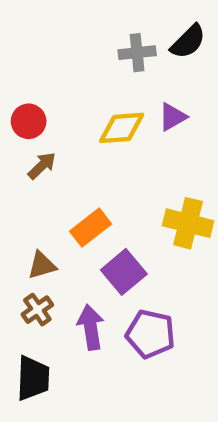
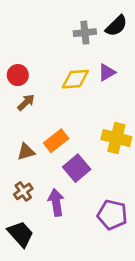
brown triangle: (42, 265) -> (26, 152), moved
purple pentagon: (150, 334) -> (112, 215), moved
black trapezoid: (33, 378) -> (21, 234), turned -44

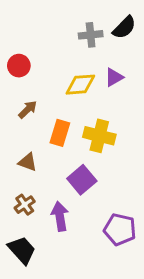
red circle: (18, 75) -> (19, 66), moved
yellow cross: (116, 138) -> (99, 136), moved
orange rectangle: (56, 141) -> (60, 133), moved, turned -35
brown triangle: (26, 152) -> (28, 162), turned 36

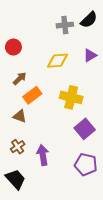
purple triangle: (114, 77) -> (90, 55), moved
orange rectangle: (60, 133) -> (32, 95), moved, turned 36
purple square: (82, 180) -> (85, 129), moved

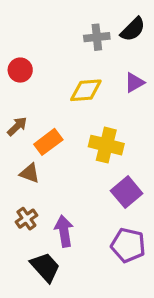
brown arrow: (20, 78) -> (17, 126), moved
black trapezoid: (16, 179) -> (45, 267), moved

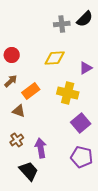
red circle: (20, 70) -> (12, 55), moved
purple triangle: (134, 83) -> (86, 68), moved

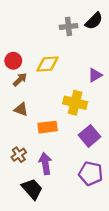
yellow diamond: (55, 58) -> (48, 64), moved
brown arrow: (11, 81) -> (20, 80), moved
orange rectangle: (31, 91) -> (48, 127), moved, turned 30
brown triangle: (19, 111) -> (21, 109), moved

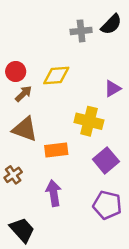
brown triangle: (21, 109) -> (25, 129), size x1.5
brown cross: (19, 155) -> (13, 175), moved
black trapezoid: (32, 189) -> (22, 230), moved

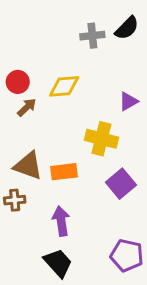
brown triangle: (25, 129) -> (28, 166), moved
brown cross: (13, 175) -> (15, 200), turned 30
purple pentagon: (107, 205) -> (127, 255), moved
black trapezoid: (22, 230) -> (58, 263), moved

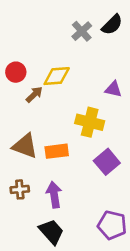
gray cross: (92, 36) -> (82, 31), turned -36
purple triangle: (128, 101) -> (113, 89), turned 42
brown arrow: (27, 107) -> (34, 95), moved
brown cross: (15, 200) -> (20, 189), moved

